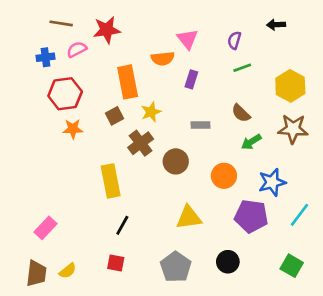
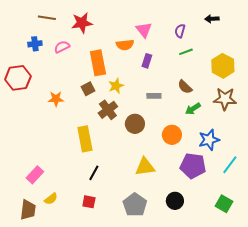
pink semicircle: (77, 49) -> (62, 47), moved
red hexagon: (65, 94) -> (18, 78), moved
yellow semicircle: (68, 271) -> (51, 199), moved

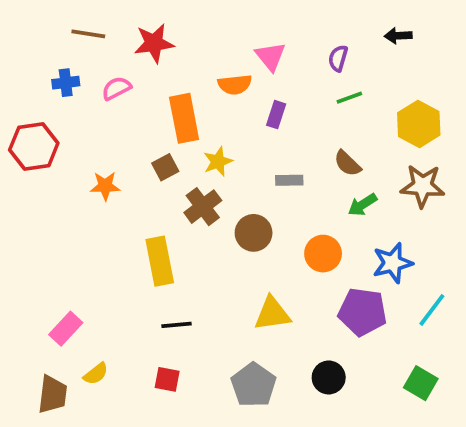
black line: (94, 173) -> (177, 325), turned 56

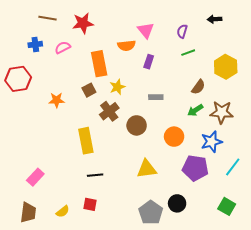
brown semicircle: (347, 163) -> (198, 87), moved, turned -98
brown star: (423, 186) -> (222, 112), moved
yellow semicircle: (96, 374) -> (63, 212), moved
gray pentagon: (254, 385) -> (151, 213), moved

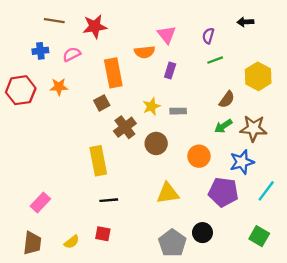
yellow star: (117, 87) -> (152, 106), moved
orange star: (57, 100) -> (59, 87), moved

